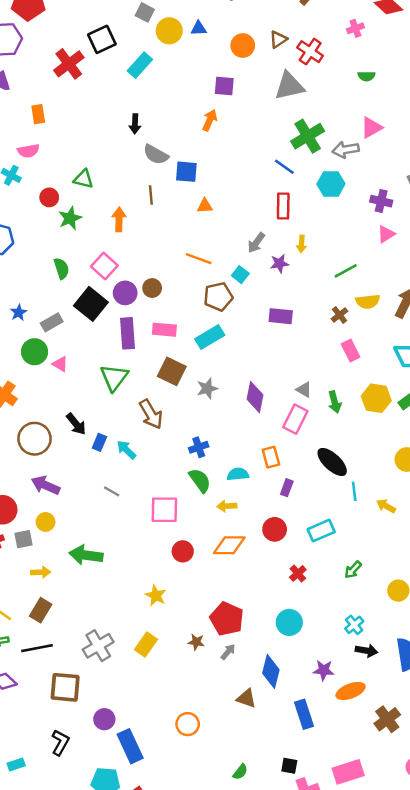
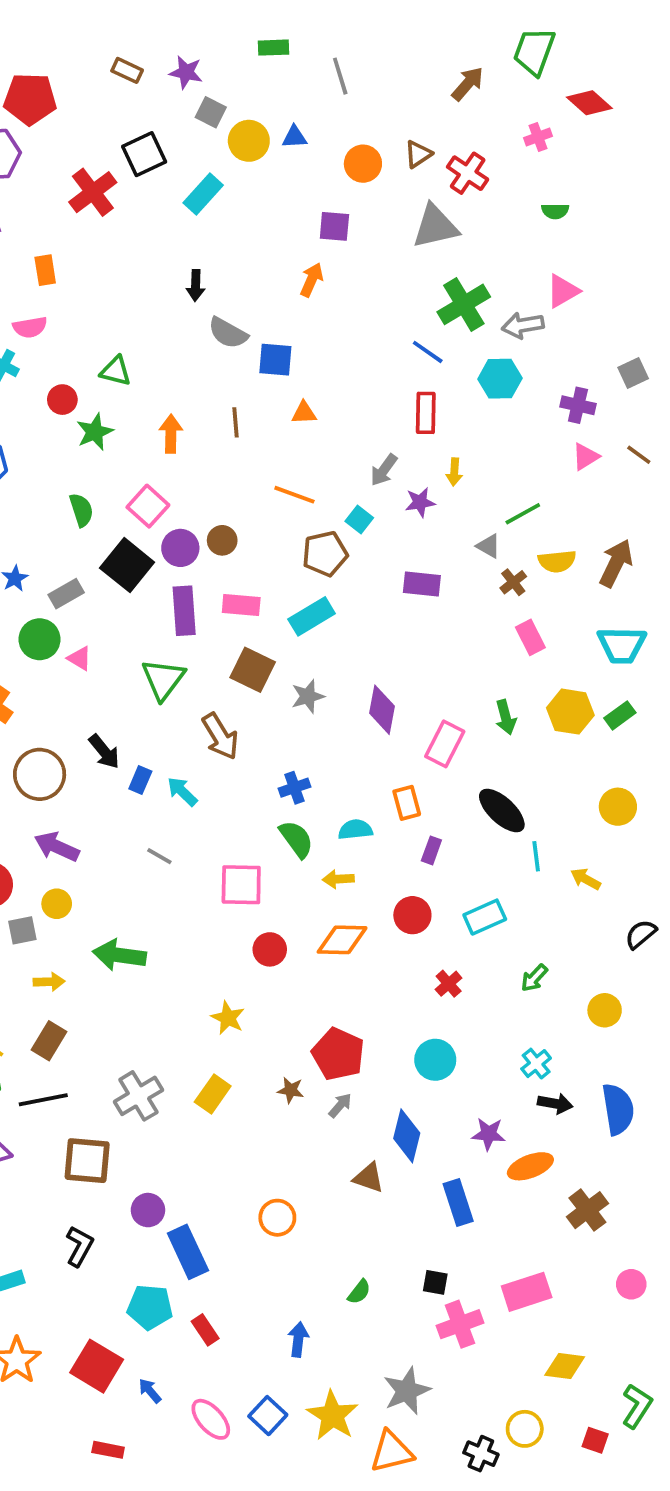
brown line: (151, 195) -> (235, 422), moved
gray triangle: (304, 390) -> (489, 546), moved

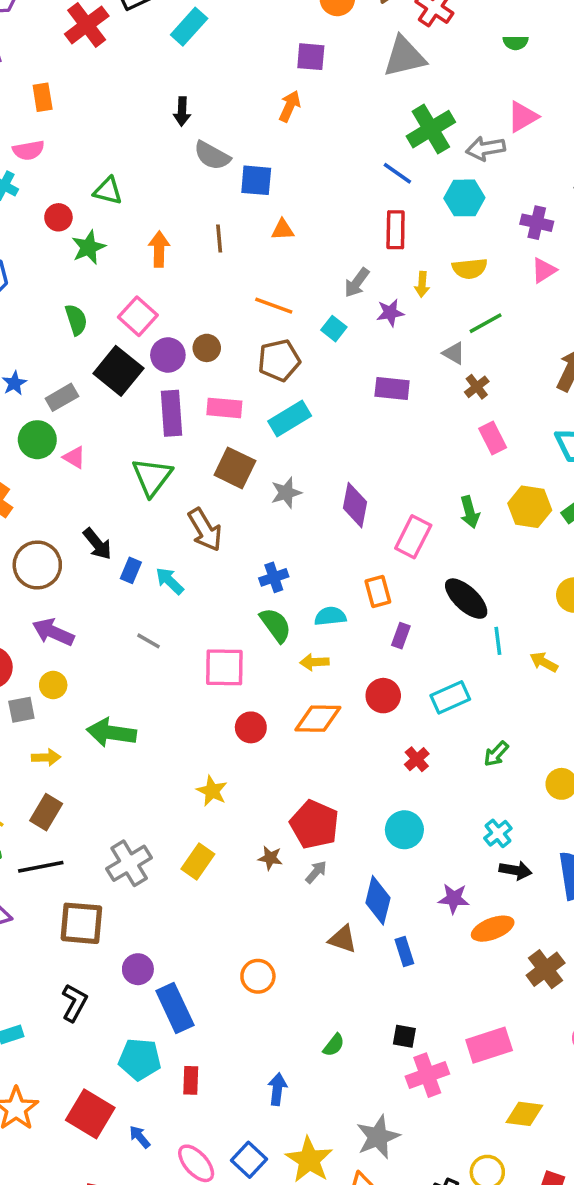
brown pentagon: (325, 554) -> (279, 360), moved
yellow semicircle: (557, 561) -> (470, 269), moved
blue rectangle: (458, 1202) -> (404, 952), moved, size x0.7
red rectangle: (205, 1330) -> (191, 1080), turned 36

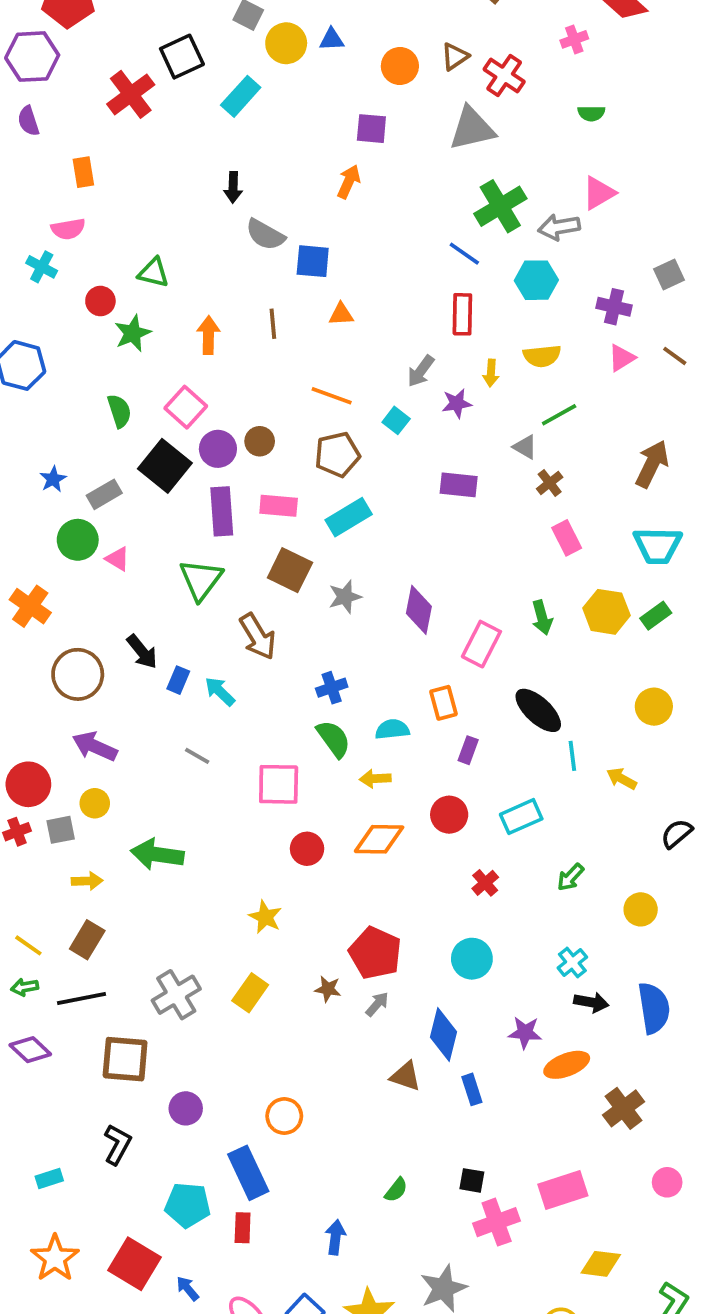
orange circle: (258, 976) -> (284, 1116), moved
blue rectangle: (175, 1008) -> (248, 1173), moved

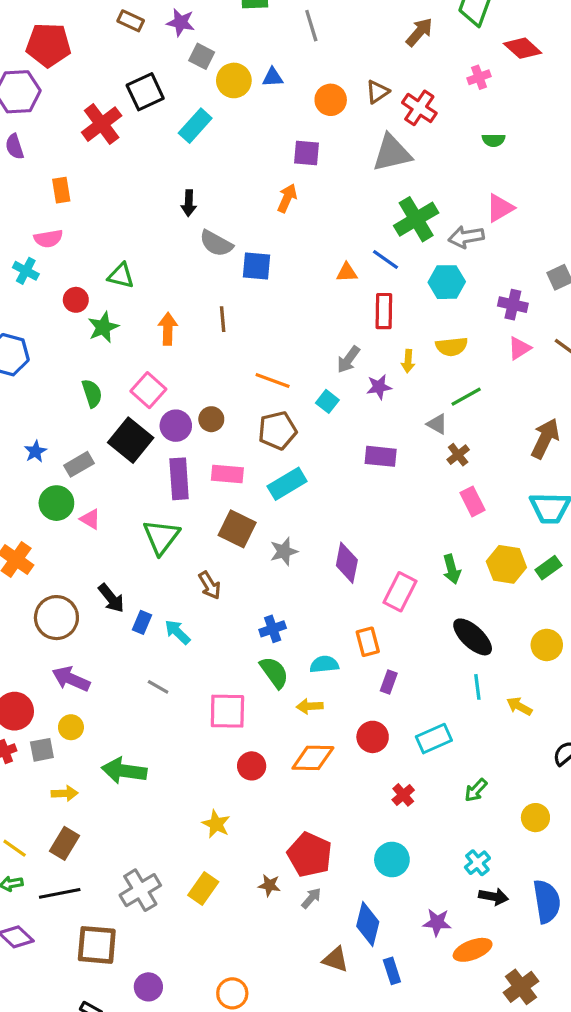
orange triangle: (341, 314) -> (347, 272), moved
brown arrow: (258, 636) -> (210, 585), size x0.7
black ellipse: (538, 710) -> (473, 637), moved

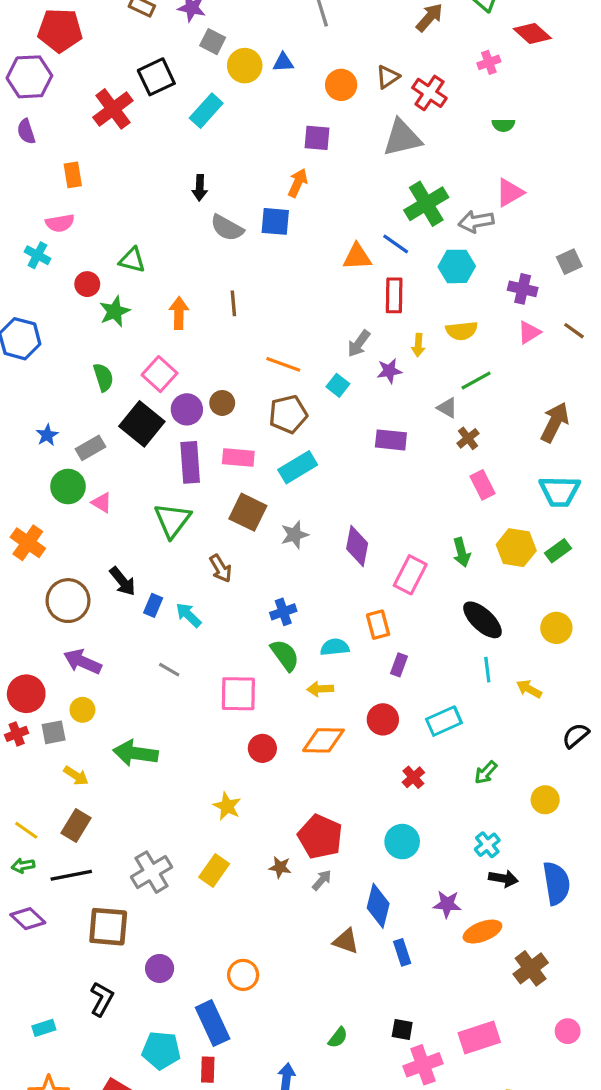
blue square: (256, 266) -> (275, 221), moved
orange triangle: (347, 272) -> (357, 257), size x1.4
yellow arrow: (65, 793) -> (76, 776), turned 35

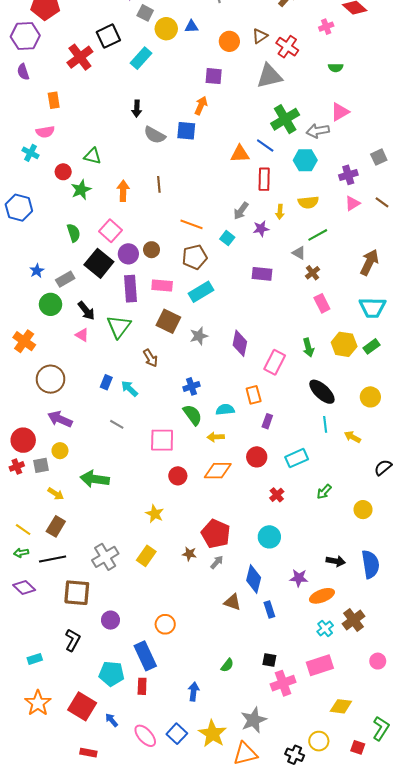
purple cross: (523, 289) -> (348, 175), turned -30
pink triangle: (102, 503) -> (82, 335), moved
black arrow: (123, 581) -> (86, 311), moved
cyan cross: (487, 845) -> (325, 628), moved

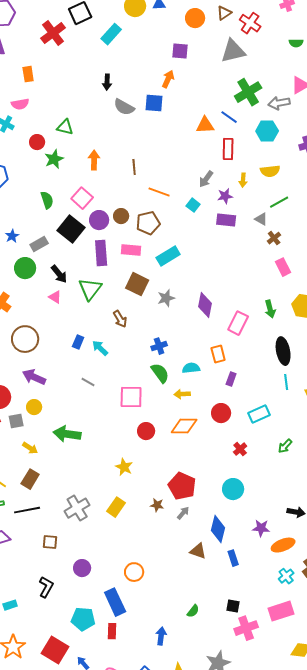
brown line: (159, 184) -> (134, 167), moved
brown pentagon: (195, 257) -> (148, 223), moved
purple rectangle: (262, 274) -> (226, 220), moved
black ellipse: (322, 392) -> (283, 351), turned 36
brown square: (77, 593) -> (50, 542), size x0.6

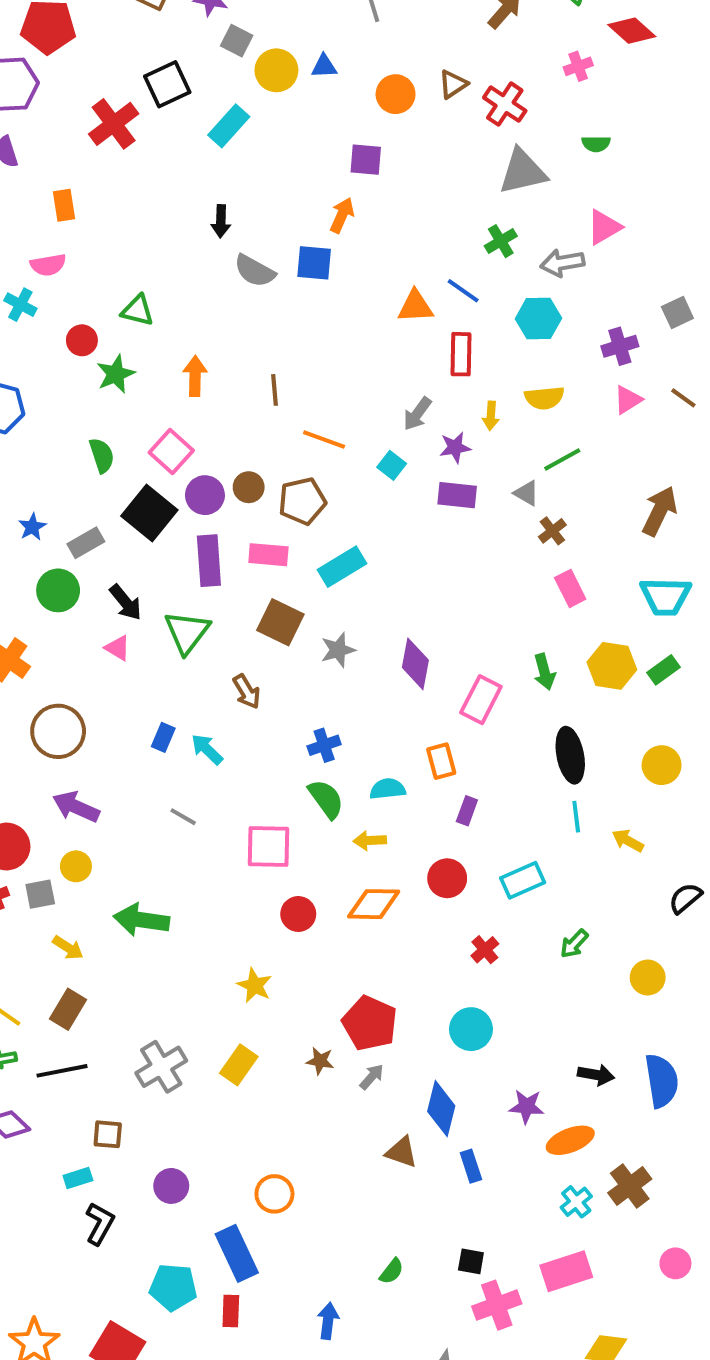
gray triangle: (233, 51) -> (523, 172), moved
green cross: (248, 92) -> (501, 241), size x0.6
cyan rectangle: (10, 605) -> (78, 1178), moved

